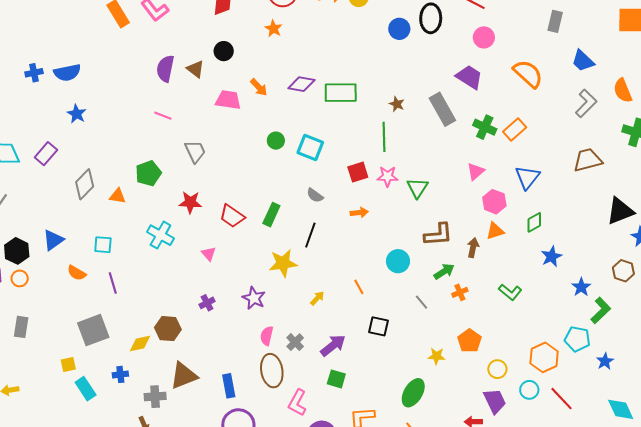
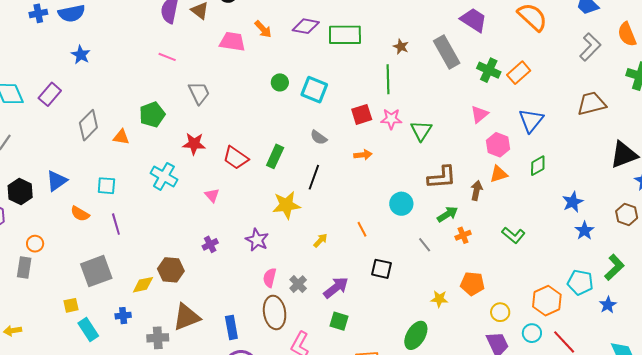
blue star: (552, 257) -> (573, 202), moved
orange circle: (20, 278) -> (35, 244), moved
green L-shape: (601, 310) -> (614, 267), moved
orange pentagon: (469, 341) -> (472, 284), turned -30

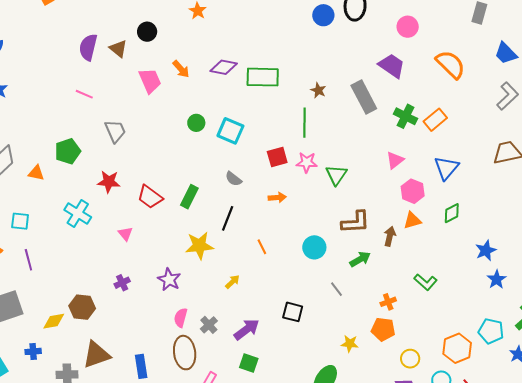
pink trapezoid: (232, 42) -> (150, 81), turned 56
orange line: (362, 229) -> (262, 247), moved
orange cross: (463, 235) -> (388, 302), moved

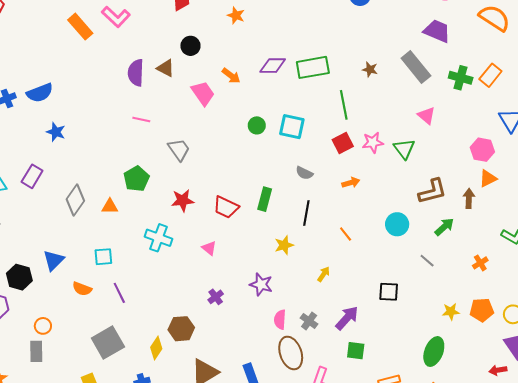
green line: (304, 123) -> (344, 105), moved
pink triangle: (395, 160) -> (426, 116), moved, turned -30
yellow star: (199, 246) -> (284, 245), size x0.7
yellow diamond: (54, 321) -> (156, 348), turned -35
orange pentagon: (383, 329) -> (482, 310), moved

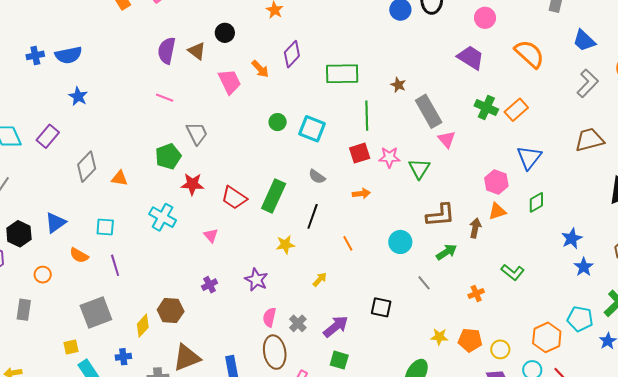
purple diamond: (273, 66) -> (292, 54), moved, turned -56
gray rectangle: (416, 67) -> (429, 111), moved
green pentagon: (136, 179) -> (168, 156), moved
green rectangle: (265, 199) -> (274, 196), size x1.4
orange circle: (43, 326) -> (43, 275), moved

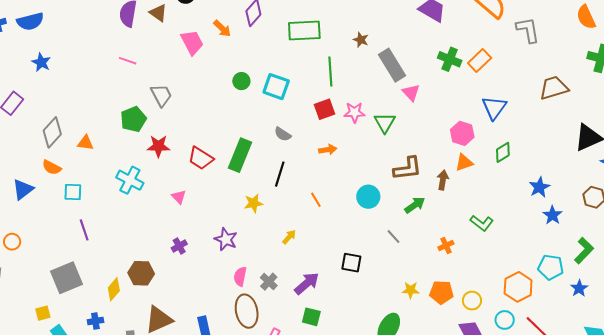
gray L-shape: (588, 83) -> (528, 30), moved, turned -52
orange semicircle: (79, 255) -> (52, 167), moved

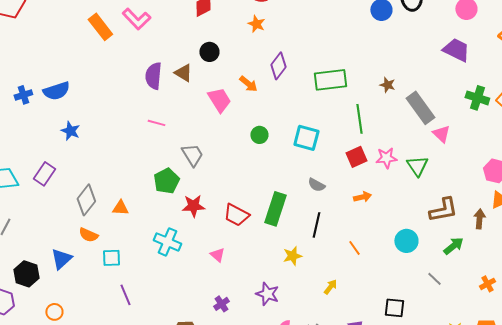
green circle: (241, 81) -> (259, 135), moved

